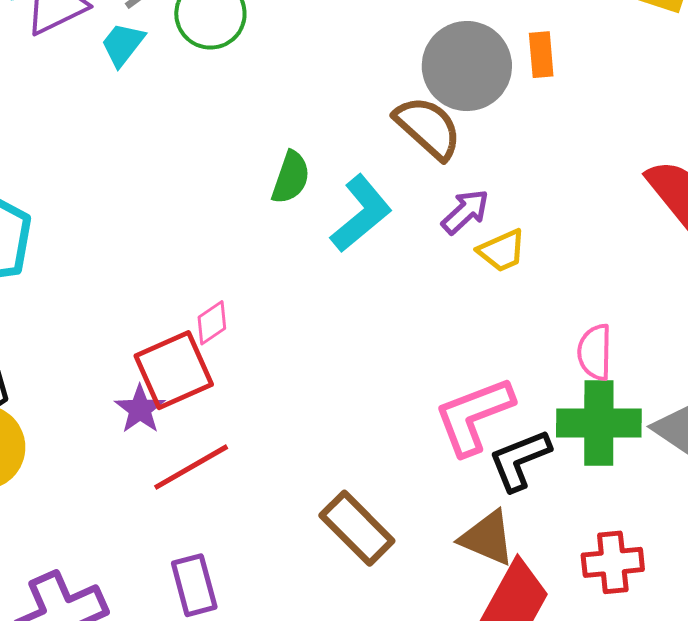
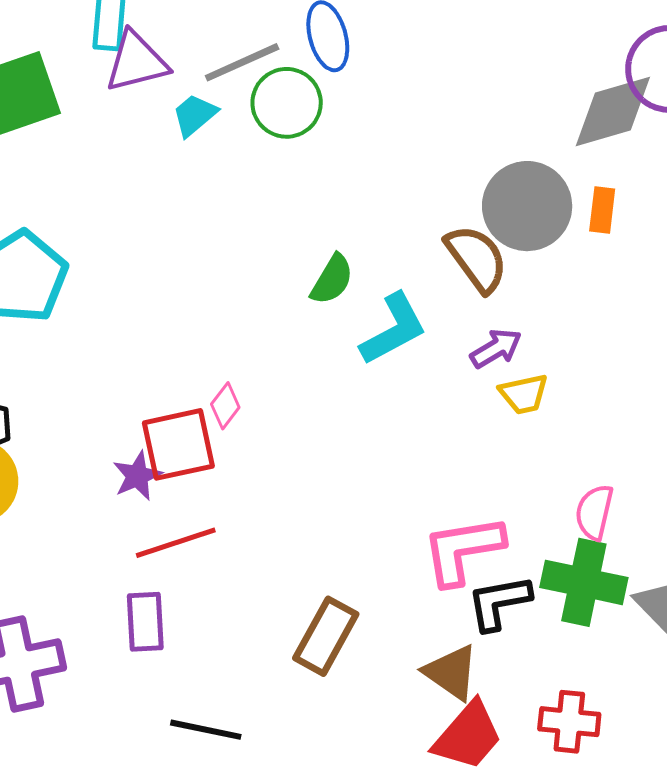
pink diamond: (212, 323) -> (225, 406), turned -30
brown rectangle: (357, 528) -> (326, 636), turned 62
purple rectangle: (194, 585) -> (145, 622), moved

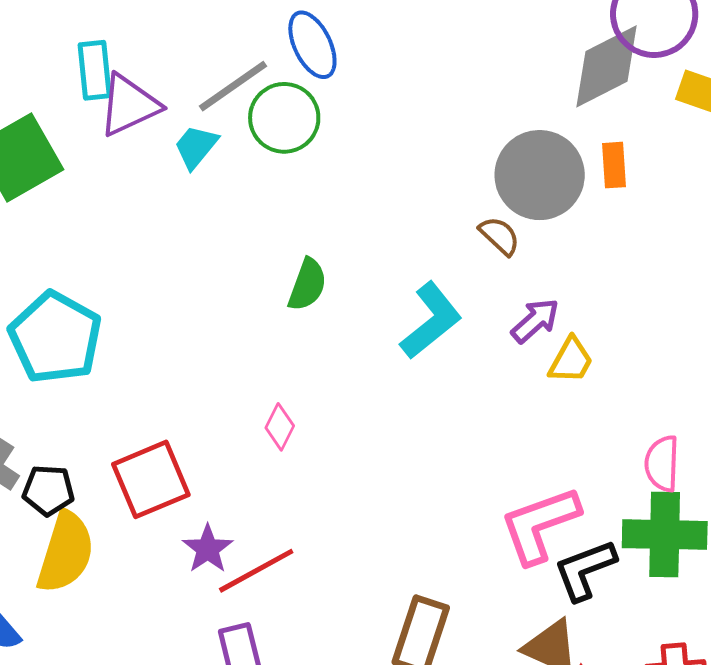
brown semicircle: (477, 258) -> (500, 236), size x0.6
green semicircle: (332, 279) -> (307, 285), moved
yellow trapezoid: (524, 394) -> (571, 360), turned -38
red square: (178, 444) -> (151, 479), moved
purple star: (137, 476) -> (208, 549), moved

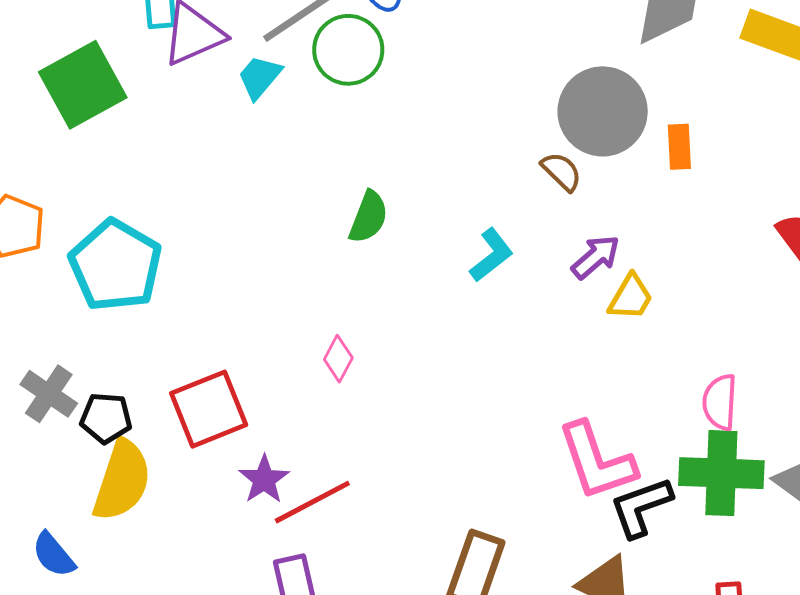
orange rectangle: (614, 165) -> (679, 147), moved
cyan L-shape: (431, 321) -> (491, 255), size x0.7
pink L-shape: (540, 525) -> (597, 461), turned -90

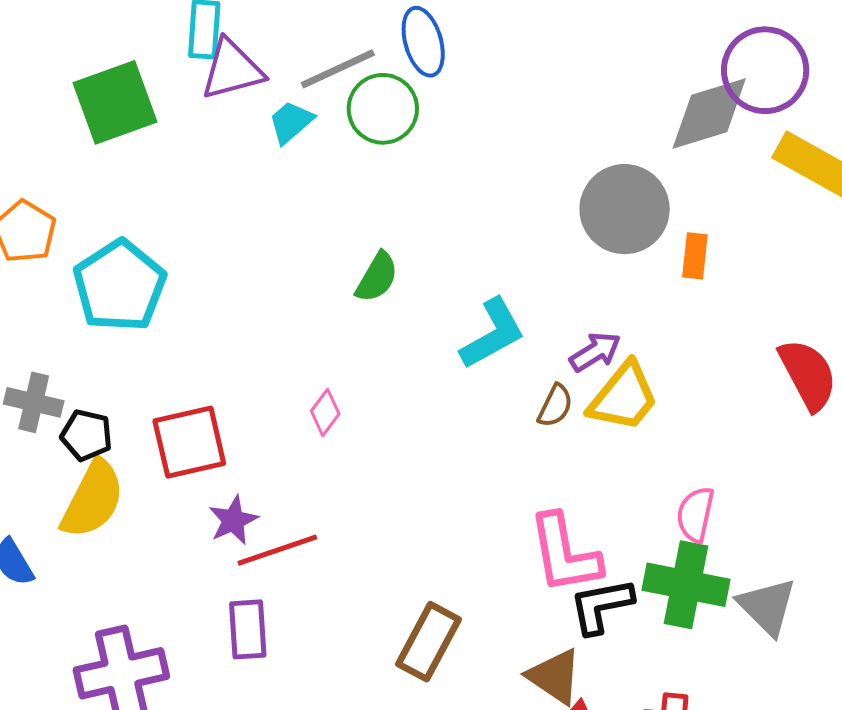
brown semicircle: (561, 172) -> (555, 406), moved, turned 63
cyan L-shape: (491, 255) -> (493, 334), size x1.4
yellow trapezoid: (631, 297) -> (624, 397), size x1.5
gray cross: (49, 394) -> (34, 402), turned -30

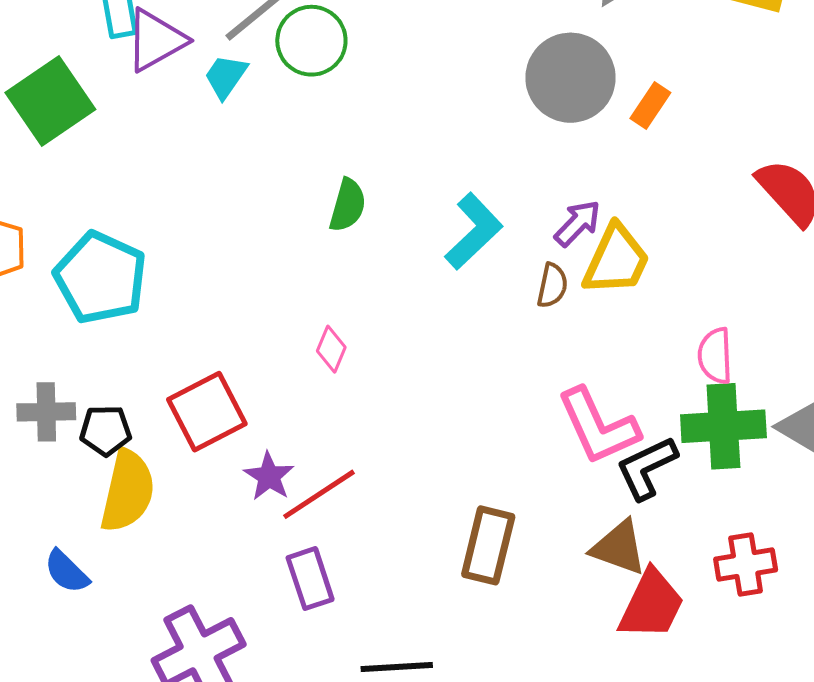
orange rectangle: (695, 256) -> (650, 105), turned 42

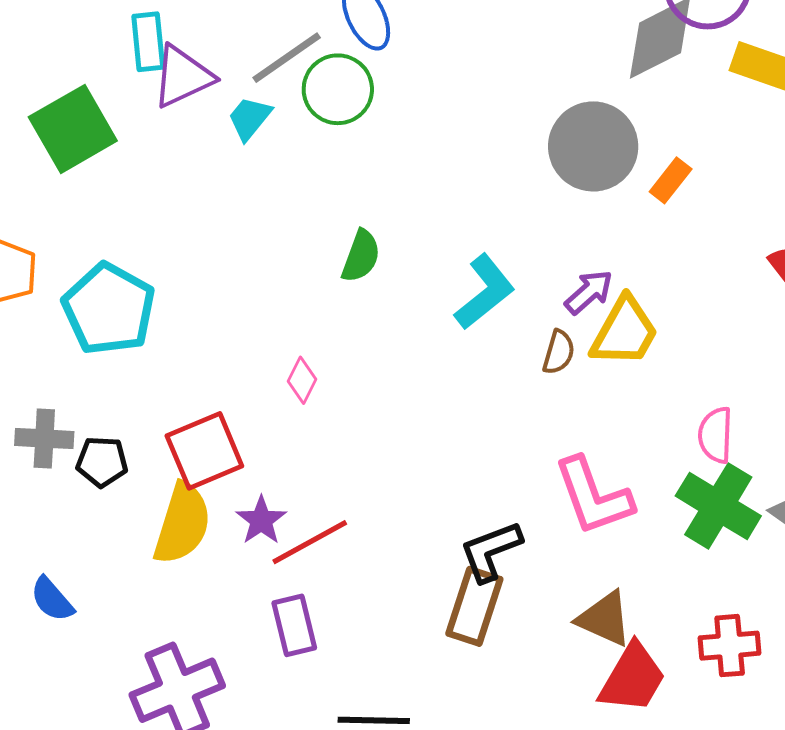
pink diamond: (331, 349) -> (302, 380), moved
green cross: (723, 426) -> (718, 506), turned 30
black L-shape: (647, 468) -> (491, 551), moved
yellow semicircle: (128, 491) -> (182, 524), moved

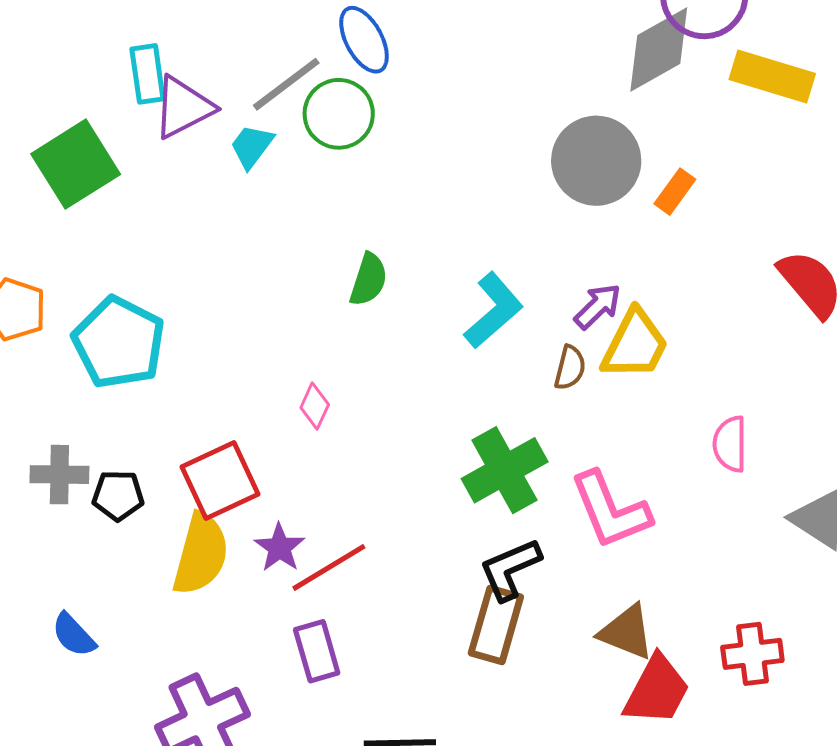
green cross: (718, 506) -> (505, 470), moved, turned 32

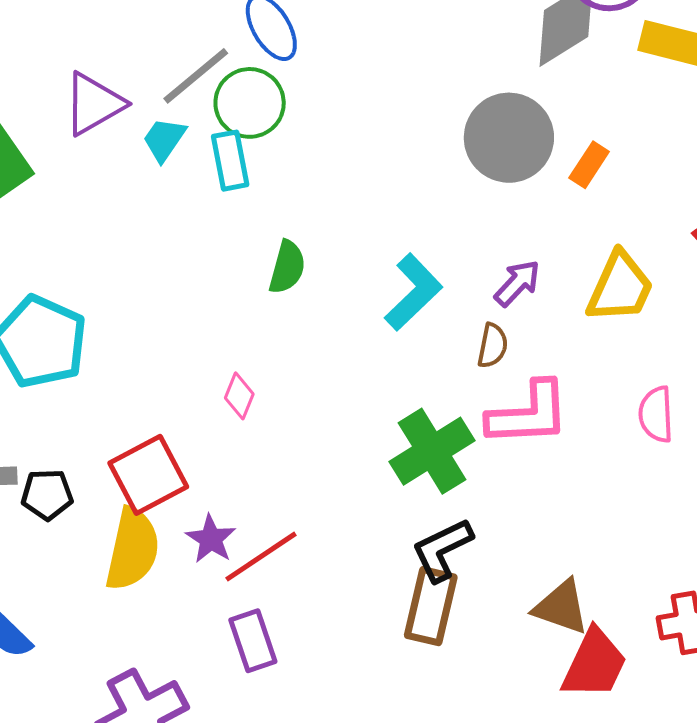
cyan rectangle: (147, 74) -> (230, 161), moved
yellow trapezoid: (635, 345) -> (620, 287), moved
pink L-shape: (610, 510) -> (528, 414), moved, turned -68

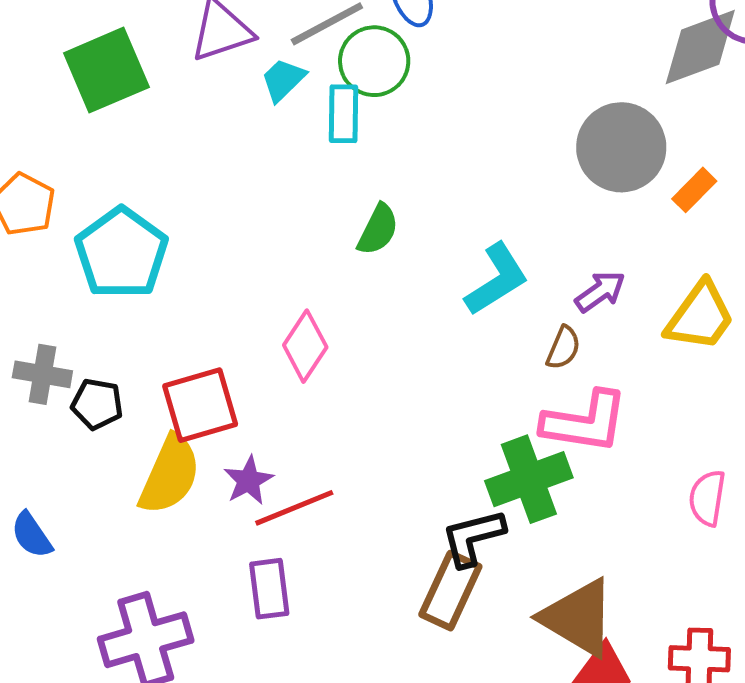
pink diamond: (239, 396) -> (305, 346), size x1.5
pink semicircle: (656, 414) -> (707, 498), moved
green cross: (432, 451) -> (529, 479), moved
brown triangle: (561, 607) -> (578, 618), size x1.4

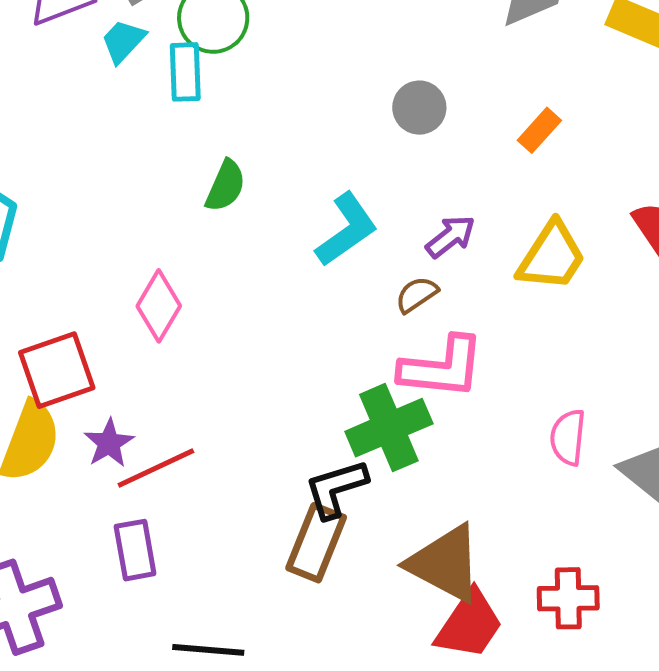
gray circle: (621, 147) -> (419, 108), moved, size x0.6
brown semicircle: (563, 348) -> (417, 295), turned -144

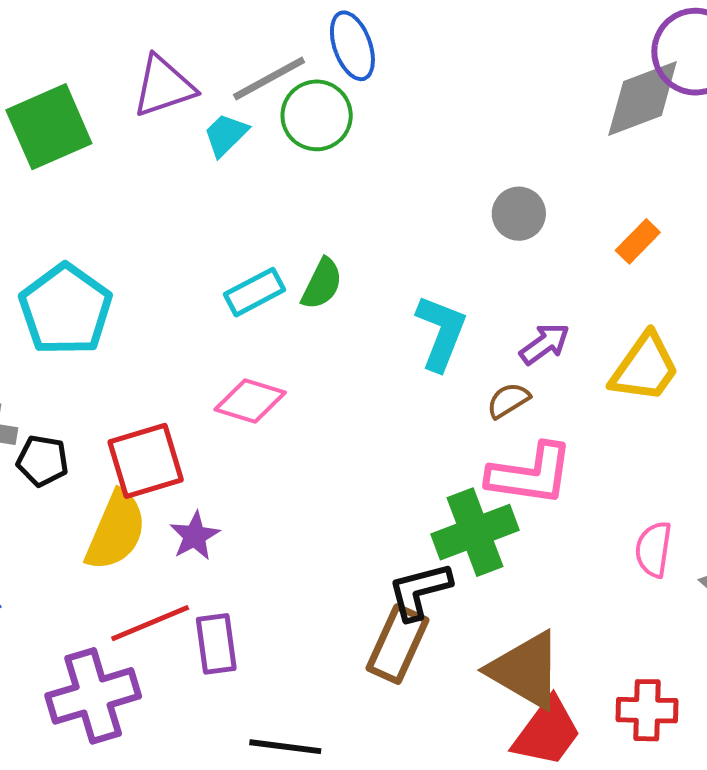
cyan rectangle: (185, 72) -> (254, 292), moved, turned 62
cyan L-shape: (347, 230) -> (441, 333), turned -36
pink diamond: (159, 306) -> (250, 401), turned 74
red line: (156, 468) -> (150, 623), moved

